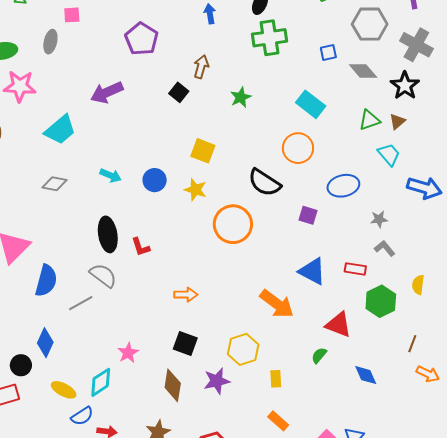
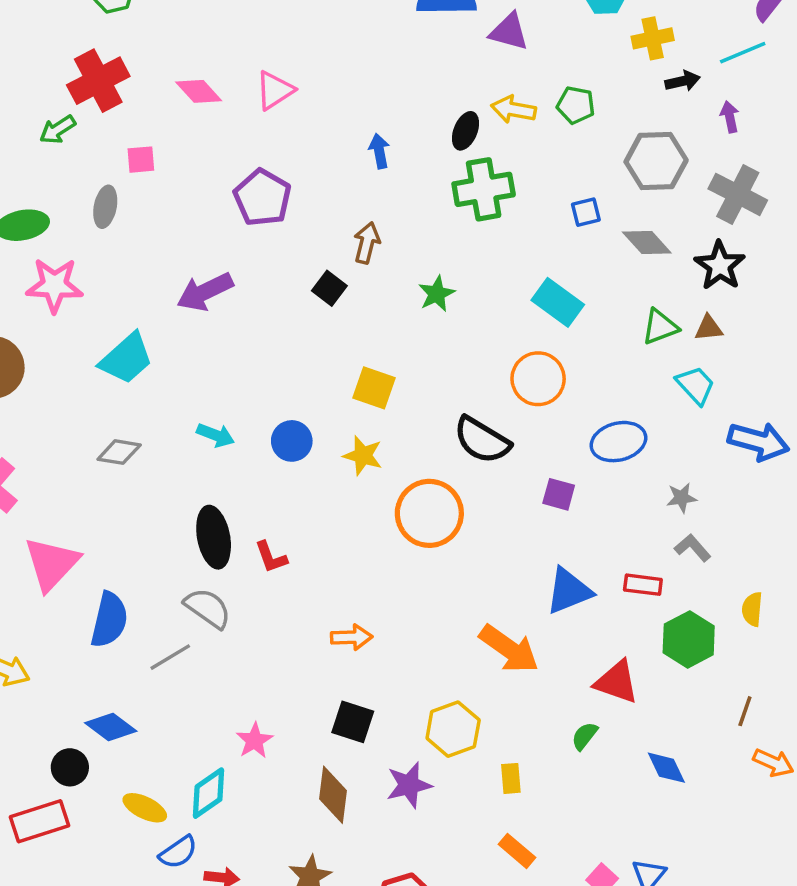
brown triangle: (397, 121) -> (709, 328), turned 36
blue triangle: (312, 271) -> (569, 591), turned -48
blue diamond: (45, 343) -> (111, 727), turned -76

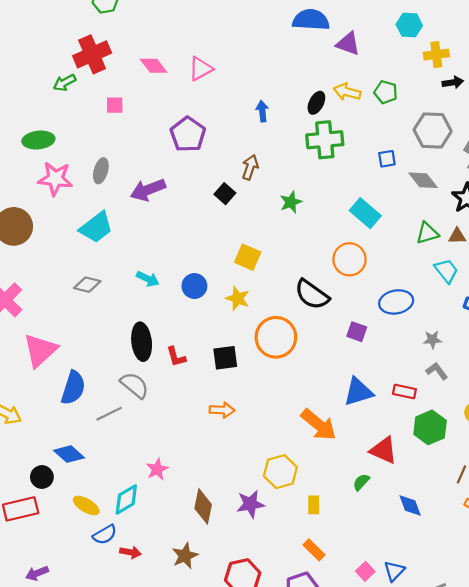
gray ellipse: (105, 207) -> (101, 171), moved
black square: (353, 722) -> (225, 358), moved, turned -30

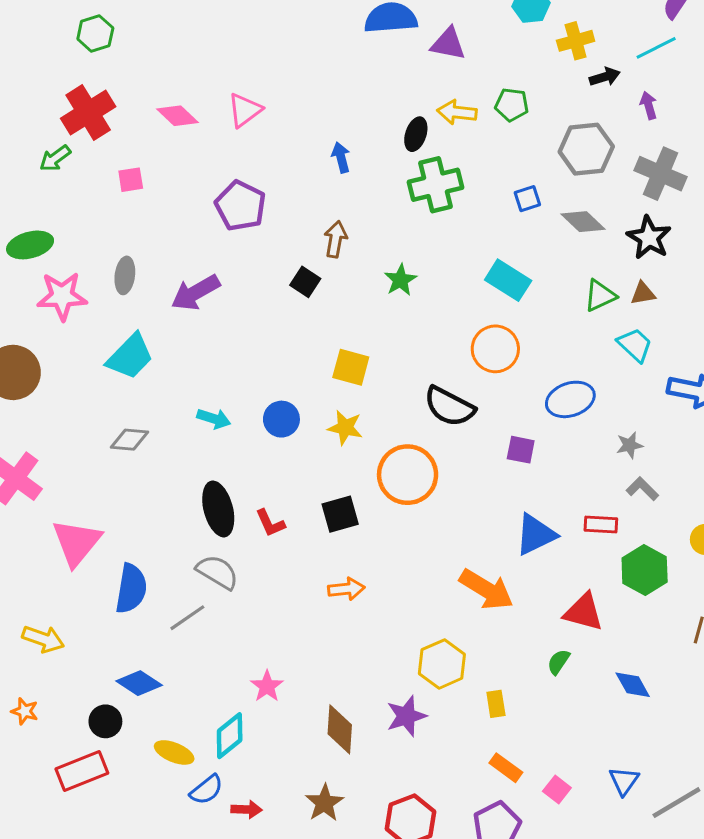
pink square: (365, 571) -> (557, 790), moved

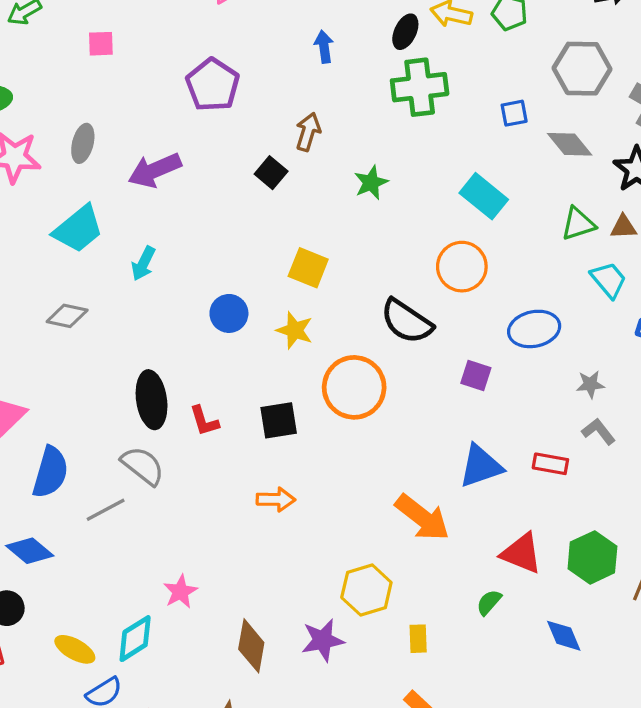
cyan arrow: (214, 419) -> (143, 264), moved, turned 92
green hexagon: (645, 570) -> (592, 557), moved
blue diamond: (139, 683) -> (30, 551), moved

